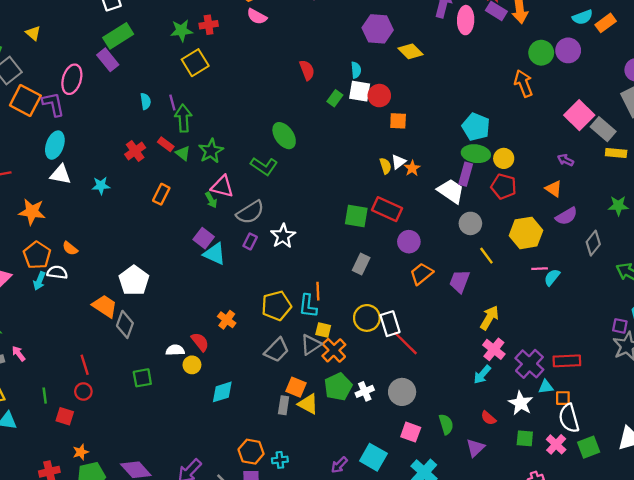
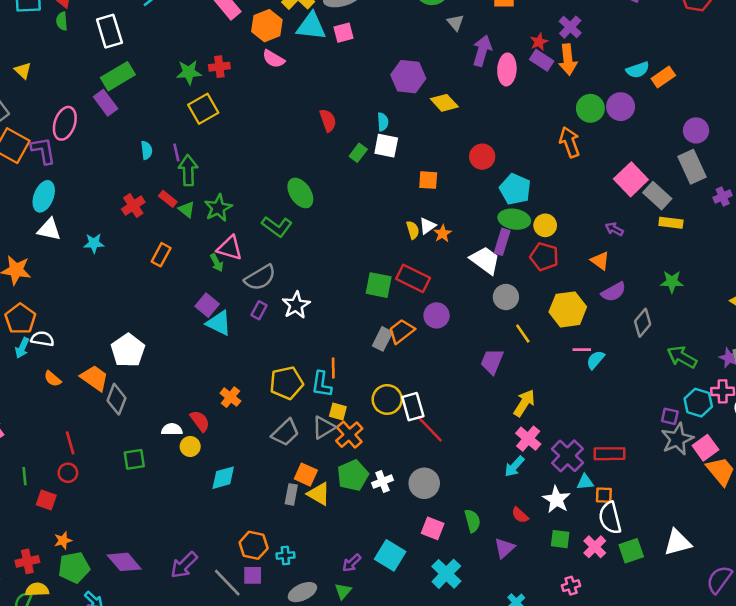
red circle: (379, 96) -> (482, 157), moved
orange semicircle: (70, 248) -> (53, 379), moved
orange trapezoid: (421, 274) -> (401, 331), moved

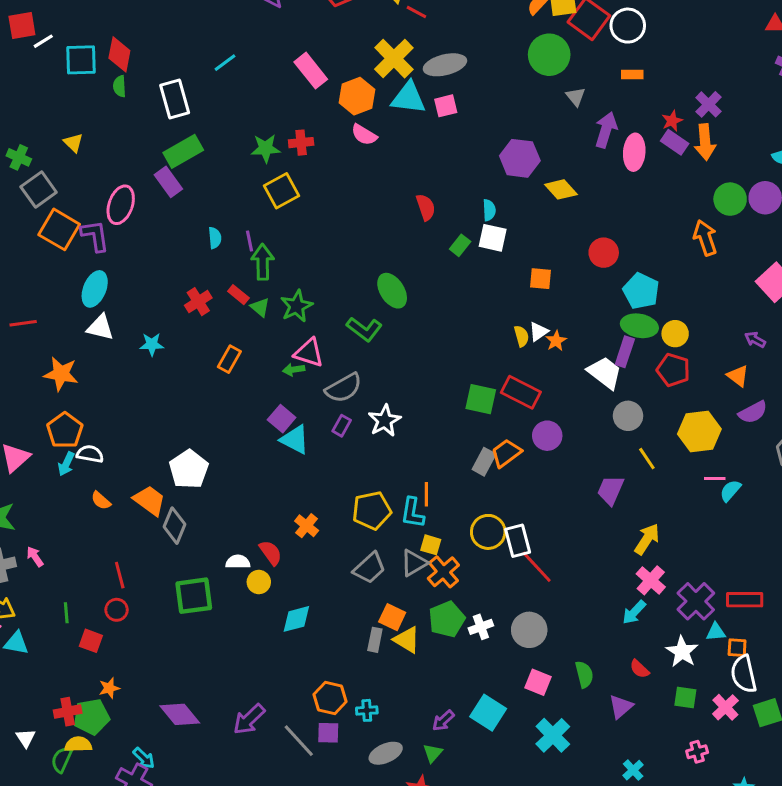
green arrow: (217, 263) -> (294, 370), turned 108
green square: (134, 459) -> (194, 596), size x1.5
green pentagon: (74, 567) -> (91, 717), moved

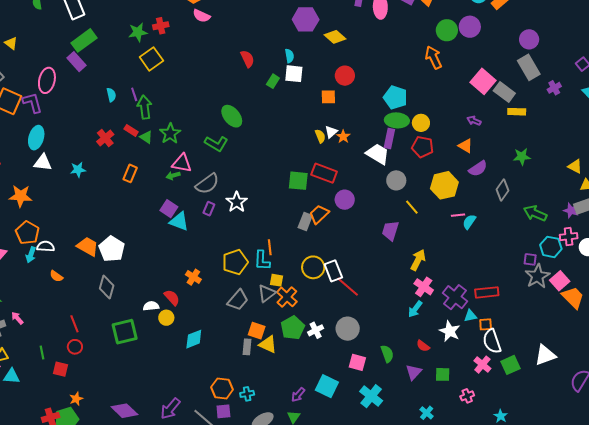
red circle: (604, 253) -> (345, 76), moved
orange trapezoid: (149, 500) -> (88, 246), moved
green square: (685, 697) -> (443, 374), moved

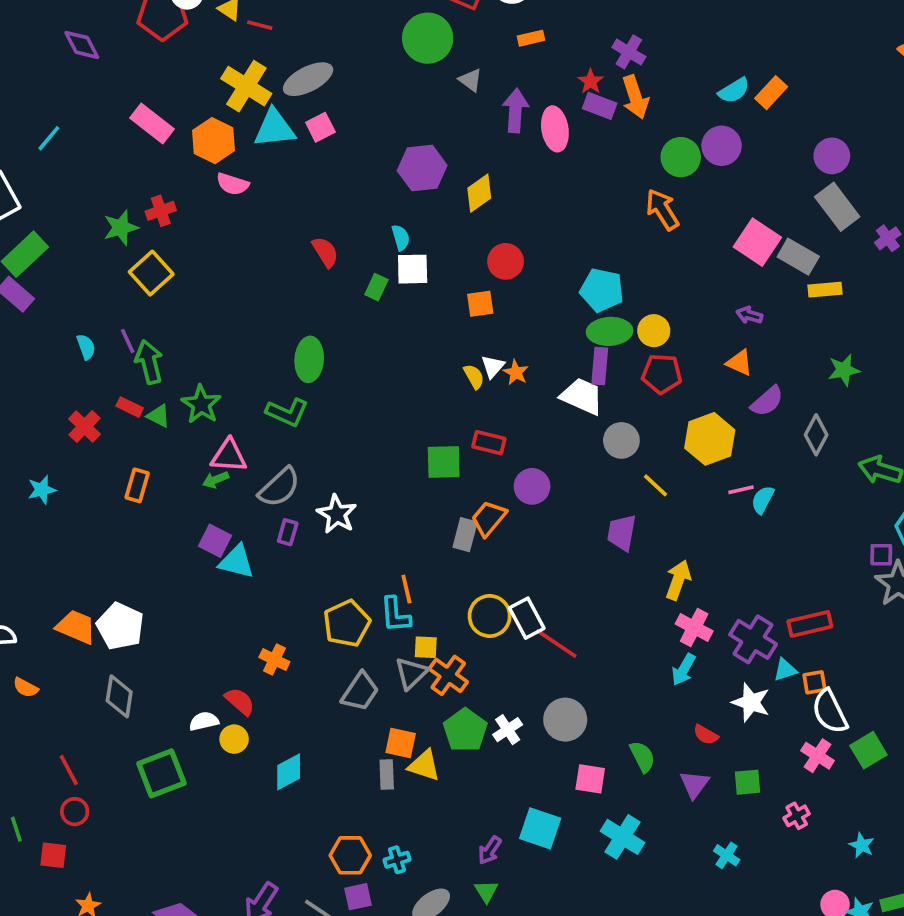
yellow diamond: (335, 37) -> (479, 193), turned -70
green ellipse: (232, 116) -> (309, 359), turned 50
red rectangle: (324, 173) -> (489, 443), size x0.7

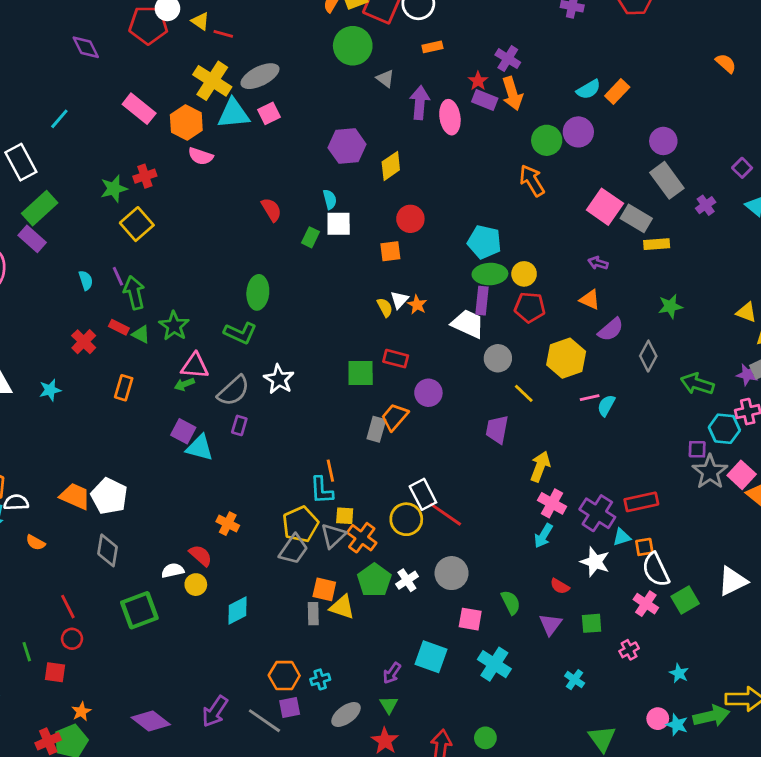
white star: (337, 514) -> (279, 379), moved
yellow circle: (490, 616) -> (406, 519), moved
yellow pentagon: (347, 623) -> (300, 524), moved

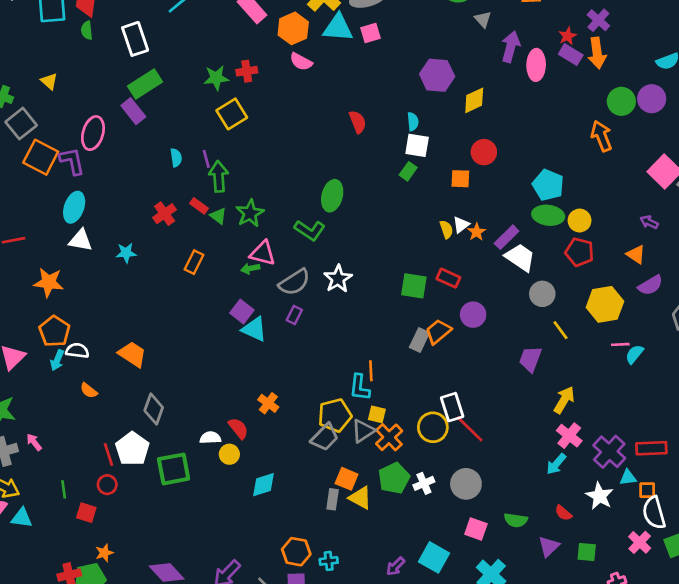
green rectangle: (310, 237) -> (408, 171), moved
purple rectangle: (482, 301) -> (507, 237), moved, turned 30
white pentagon: (109, 496) -> (132, 449), moved
green semicircle: (511, 602) -> (516, 520), turned 115

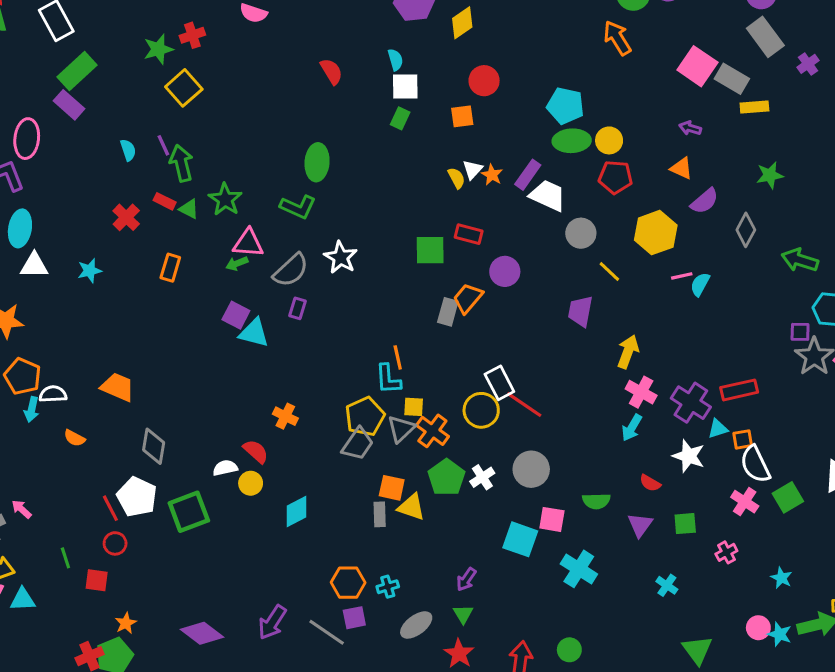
cyan square: (434, 557) -> (520, 539), moved

